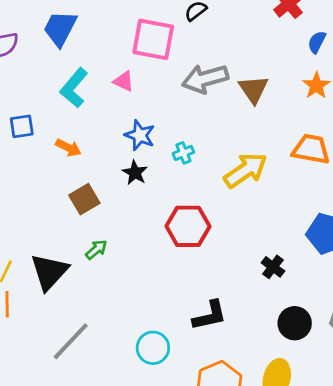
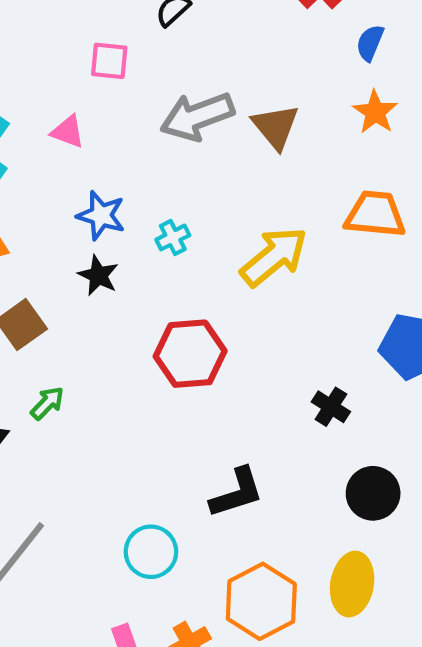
pink square: (153, 39) -> (109, 61), size x0.6

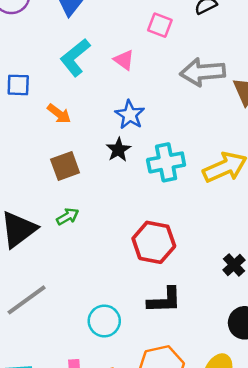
cyan cross: (173, 237) -> (166, 162), moved, size x1.8
red hexagon: (190, 354) -> (154, 242), moved

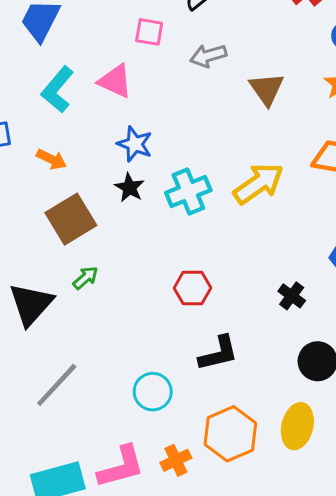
pink triangle: (124, 60) -> (115, 81), size x1.4
gray arrow: (203, 72) -> (208, 56), moved, size x0.7
brown square: (65, 166) -> (71, 219), size x1.4
red hexagon: (154, 242) -> (192, 288), size x0.7

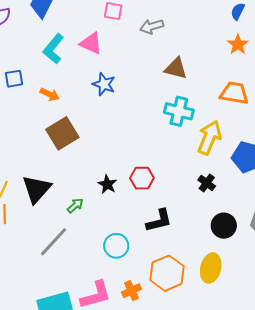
brown triangle: (267, 89) -> (176, 68), moved, turned -40
yellow arrow: (258, 184) -> (209, 138), moved, turned -32
black star: (130, 188) -> (107, 184), moved
cyan cross: (188, 191) -> (179, 111), moved, turned 36
green arrow: (85, 278) -> (75, 205), moved

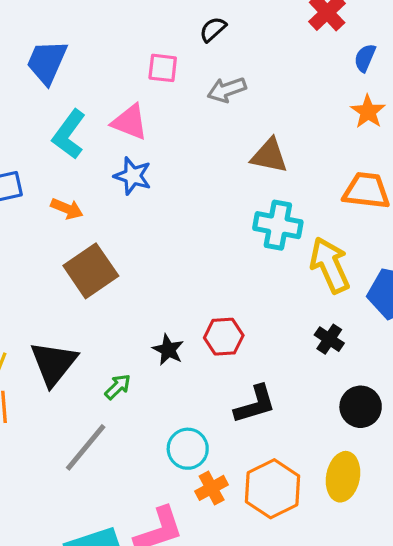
blue star: (104, 84) -> (133, 176), moved
yellow arrow: (209, 138) -> (330, 265), turned -44
orange cross: (131, 291) -> (212, 488), moved

